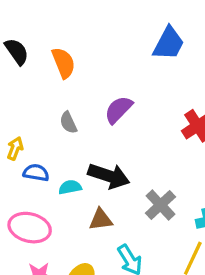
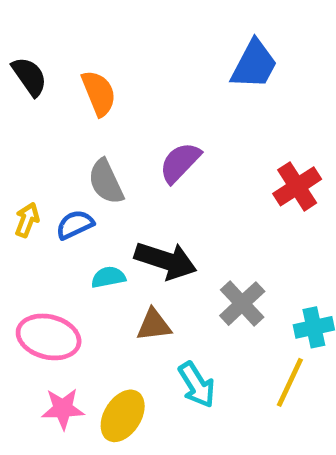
gray semicircle: (68, 123) -> (106, 182), size x1.4
blue semicircle: (36, 173) -> (75, 225), moved, turned -35

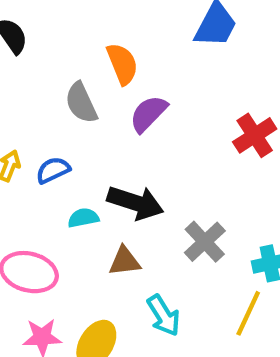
orange semicircle: (99, 93) -> (122, 64), moved
gray semicircle: (106, 182) -> (81, 103), moved

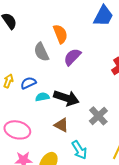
cyan semicircle: (83, 218) -> (42, 97), moved
brown triangle: (125, 261) -> (61, 125), turned 35

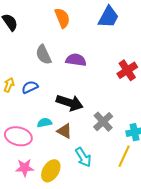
orange semicircle: (60, 34) -> (62, 18), moved
purple semicircle: (72, 57) -> (76, 60), turned 54
cyan semicircle: (42, 97) -> (45, 123), moved

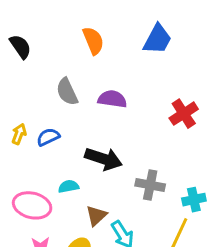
gray cross: (103, 122) -> (150, 185), turned -36
brown triangle: (64, 131) -> (96, 216), moved, turned 49

